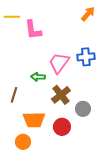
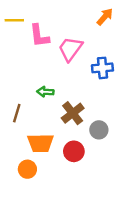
pink trapezoid: (59, 63) -> (70, 49), moved

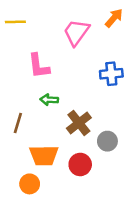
pink L-shape: (39, 36) -> (39, 66), moved
pink trapezoid: (70, 49) -> (76, 32), moved

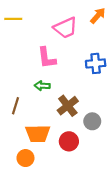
pink trapezoid: (76, 32) -> (66, 28), turned -150
pink L-shape: (39, 66) -> (47, 58), moved

